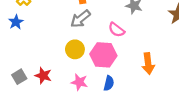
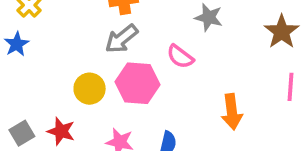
yellow circle: (75, 49) -> (90, 89), moved
pink hexagon: (103, 55) -> (138, 83), moved

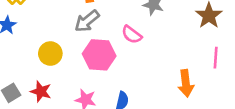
yellow circle: (90, 89) -> (50, 54), moved
orange arrow: (232, 112) -> (186, 83), moved

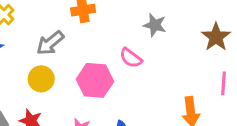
gray arrow: (87, 21) -> (50, 43), moved

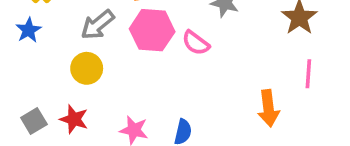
pink hexagon: (95, 80) -> (152, 30), moved

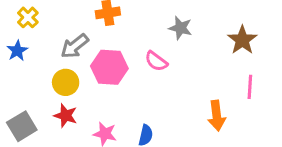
pink hexagon: (152, 30) -> (109, 67), moved
red star: (74, 119) -> (66, 116), moved
gray square: (34, 121) -> (22, 126), size x1.4

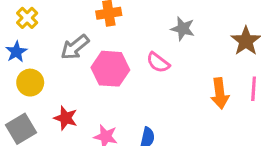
yellow circle: (66, 82) -> (30, 83), moved
orange arrow: (217, 116) -> (220, 93), moved

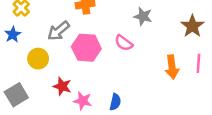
yellow circle: (30, 83) -> (38, 59), moved
red star: (66, 118) -> (62, 86), moved

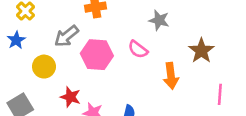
brown star: (192, 26) -> (201, 51), moved
pink line: (198, 63) -> (220, 94), moved
orange arrow: (172, 67) -> (171, 76), moved

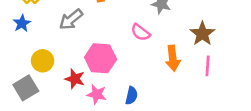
pink hexagon: (97, 55) -> (101, 58), moved
yellow circle: (44, 67) -> (43, 61), moved
pink line: (220, 94) -> (208, 66), moved

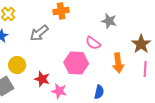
pink hexagon: (101, 58) -> (76, 63), moved
blue semicircle: (131, 96) -> (99, 92), moved

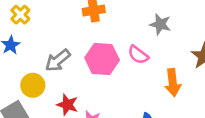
gray arrow: (39, 33) -> (58, 60), moved
pink hexagon: (76, 63) -> (102, 59), moved

